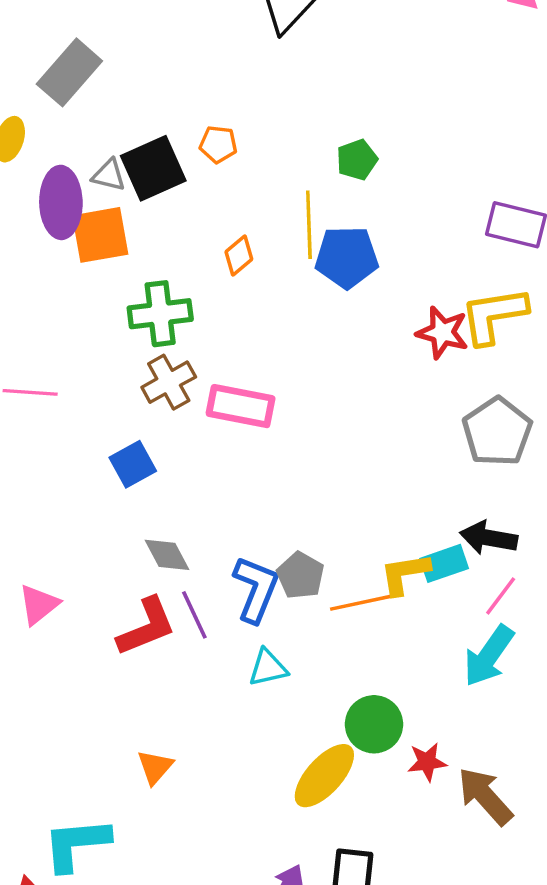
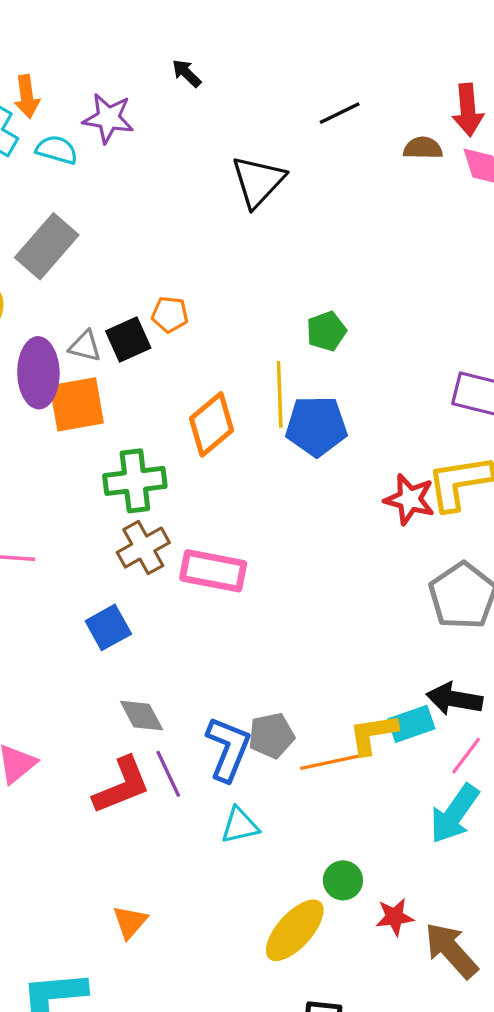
orange pentagon: (218, 144) -> (170, 315), moved
black square: (153, 168) -> (128, 339), size x0.7
orange diamond: (239, 255) -> (212, 424), size x1.6
gray pentagon: (300, 575) -> (271, 736), turned 30
green circle: (374, 724) -> (343, 880), size x0.7

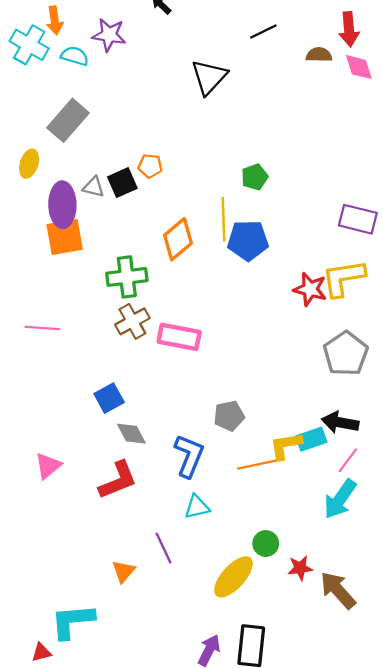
orange square: (77, 404) -> (65, 237), moved
blue square: (108, 627) -> (109, 398), moved
gray pentagon: (271, 736) -> (229, 416), moved
purple line: (168, 774) -> (163, 548), moved

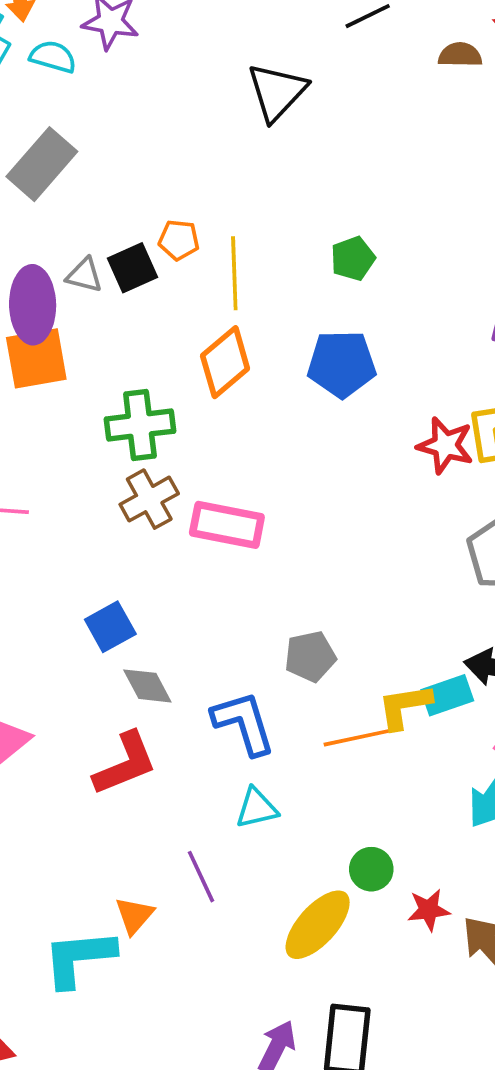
yellow line: (223, 219) -> (234, 273), moved
blue L-shape: (189, 456) -> (244, 723), turned -39
cyan L-shape: (72, 621) -> (79, 958), moved

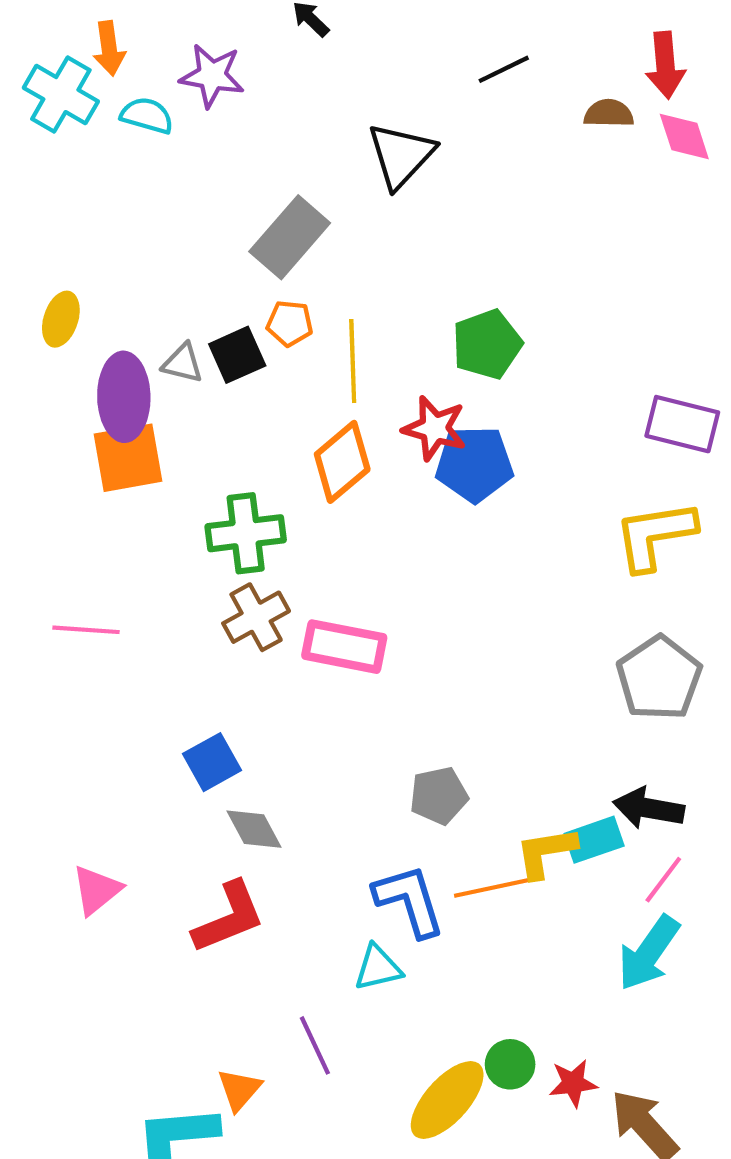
gray rectangle: (42, 164) -> (290, 237), moved
green pentagon: (353, 258) -> (487, 344), size x1.4
red star: (445, 445) -> (435, 428), moved
blue L-shape: (244, 723) -> (409, 901), moved
green circle: (371, 869) -> (510, 1064), moved

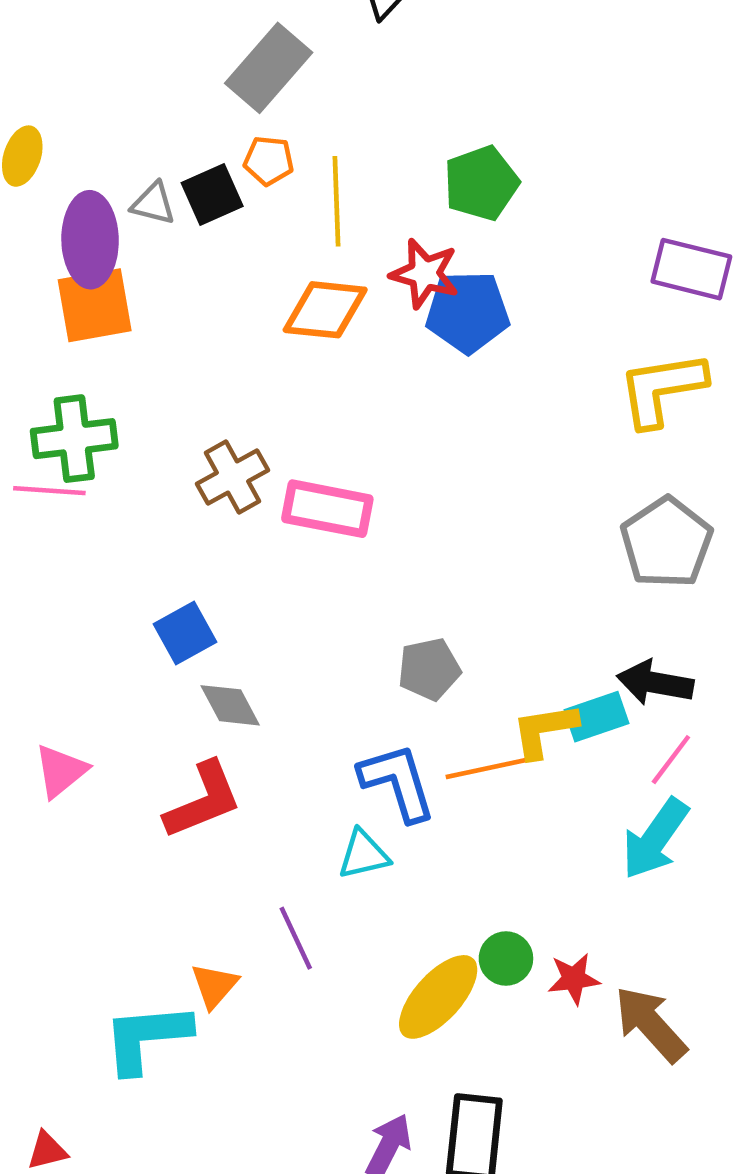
orange diamond: (342, 462) -> (325, 310), turned 46
green cross: (246, 533) -> (74, 439), moved

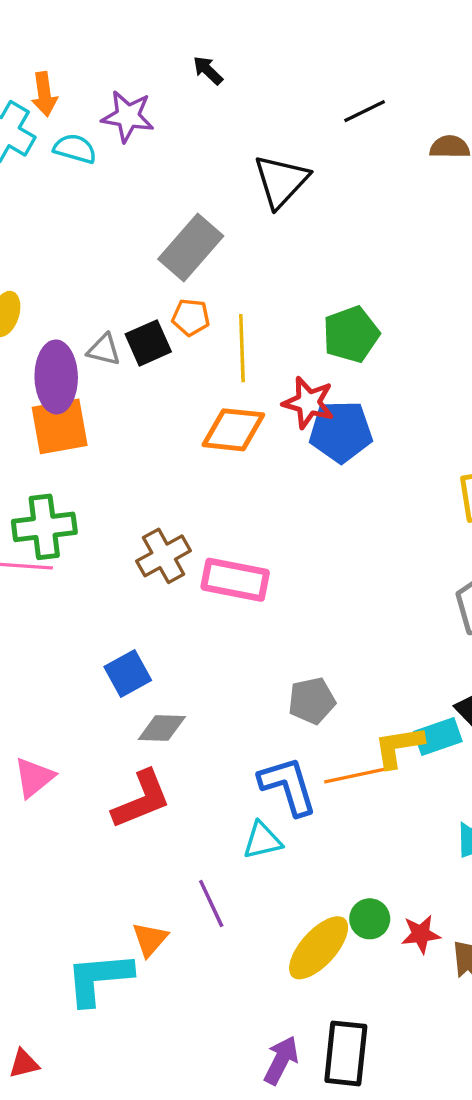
gray diamond: (230, 705) -> (162, 728), turned -60

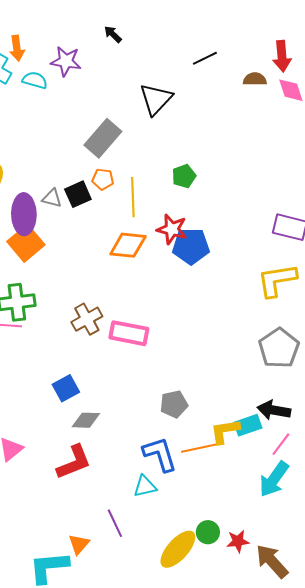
green pentagon: (351, 334) -> (184, 176), moved, size x0.7
orange square: (60, 426) -> (26, 243), turned -30

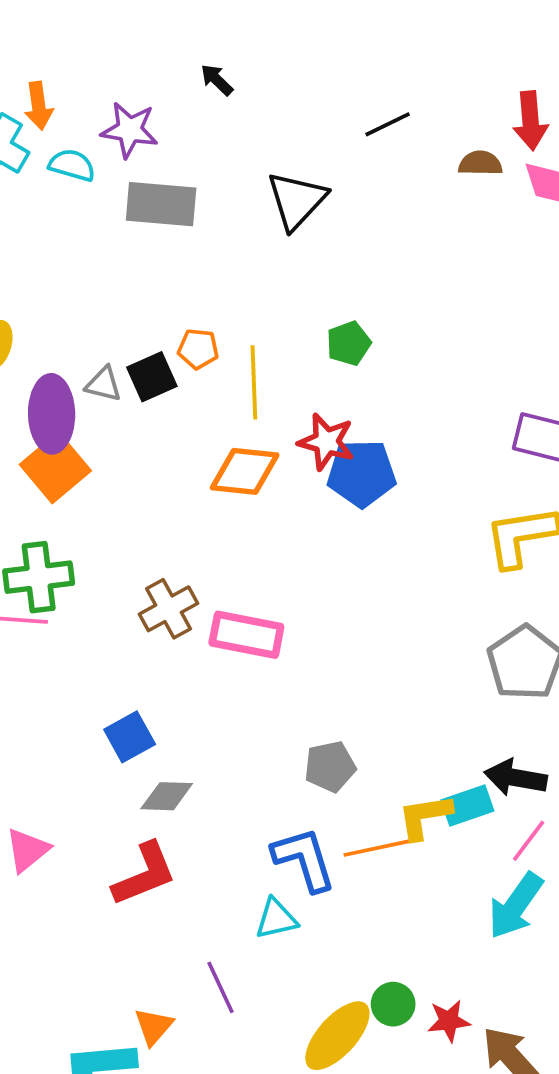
gray rectangle: (103, 138) -> (161, 204), moved, turned 54

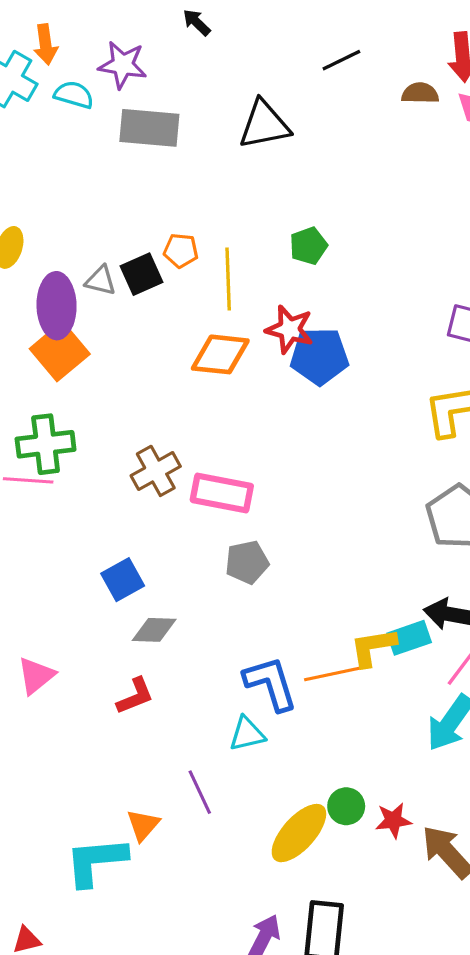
black triangle: (297, 200) -> (264, 125), turned 36
gray pentagon: (330, 767) -> (247, 562), moved
red L-shape: (144, 874) -> (135, 696), size x0.7

